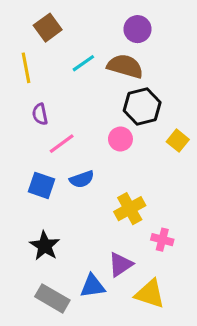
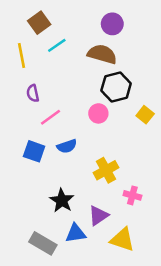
cyan line: (83, 63) -> (57, 45), moved
black star: (45, 246) -> (62, 200), moved

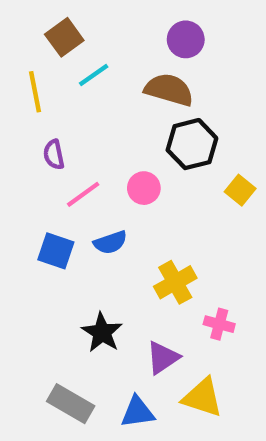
pink circle: (98, 113) -> (144, 188), moved
blue triangle: (76, 233) -> (138, 412), moved

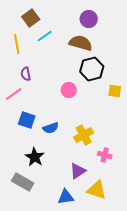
yellow square: (240, 190) -> (115, 91), turned -32
pink line: (83, 194) -> (14, 94), moved
blue semicircle: (110, 242) -> (51, 128), moved
black star: (102, 333) -> (35, 157), moved
gray rectangle: (71, 404) -> (23, 182), moved

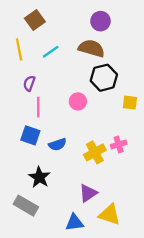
cyan line: (45, 36) -> (51, 52), moved
purple semicircle: (26, 74) -> (29, 83), turned 32
pink line: (14, 94) -> (38, 107), moved, turned -54
pink cross: (105, 155) -> (119, 144), moved, turned -32

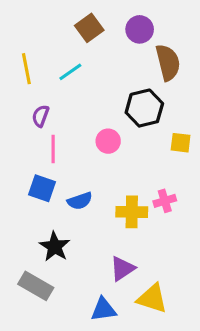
brown square: (35, 20) -> (89, 28), moved
brown semicircle: (91, 48) -> (168, 62), moved, turned 60
yellow cross: (95, 152) -> (132, 212), turned 30

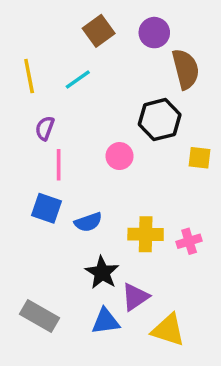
pink cross: (165, 201) -> (189, 241), moved
black star: (55, 247) -> (102, 273), moved
blue triangle: (103, 309) -> (106, 321), moved

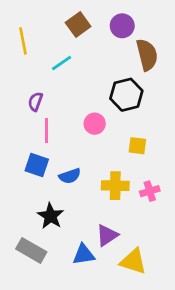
yellow line: (29, 76) -> (23, 41), moved
yellow square: (200, 158) -> (137, 146), moved
black star: (102, 273) -> (51, 216), moved

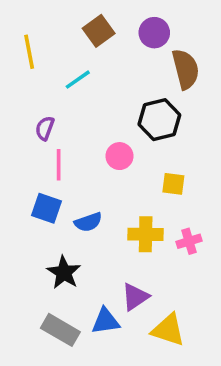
gray rectangle: (31, 250) -> (60, 330), moved

